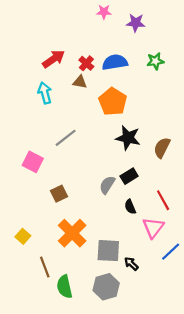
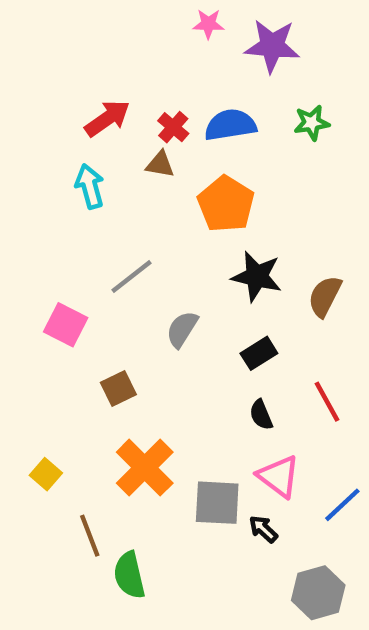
purple star: (136, 23) -> (272, 46), size x1.4
gray semicircle: (107, 185) -> (182, 329), moved
pink triangle: (153, 228) -> (279, 476), moved, turned -30
gray hexagon: (106, 287) -> (318, 593), moved

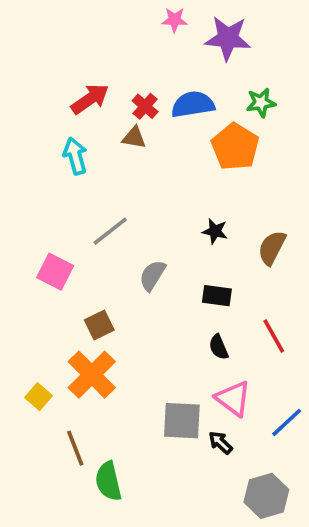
orange pentagon: (226, 204) -> (235, 147), moved
black star: (257, 276) -> (215, 231), size x0.6
black rectangle: (259, 353) -> (217, 296), turned 40
orange cross: (145, 468) -> (92, 375), moved

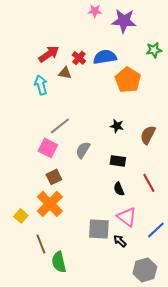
green star: (261, 103) -> (154, 50), moved
brown triangle: (134, 138) -> (65, 73), moved
pink square: (55, 272) -> (48, 148), moved

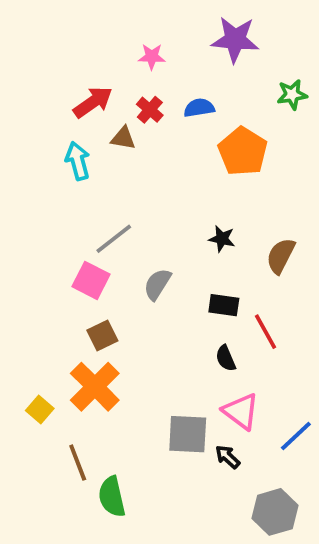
pink star: (95, 11) -> (152, 57), moved
blue semicircle: (105, 57) -> (199, 108), size x0.7
red line: (149, 183) -> (266, 332), moved

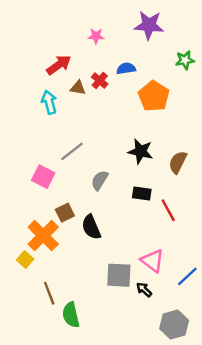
red cross: (150, 110) -> (100, 81), moved
black star: (222, 239) -> (141, 151), size x1.5
pink square: (91, 280) -> (43, 177), moved
black semicircle: (226, 358) -> (91, 227), moved, size x1.5
orange cross: (95, 387) -> (43, 236), moved

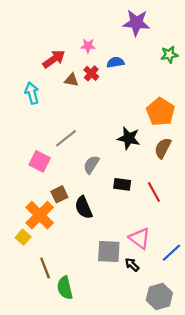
pink star: (96, 36) -> (88, 46), moved
orange pentagon: (154, 96) -> (161, 112), moved
cyan arrow: (49, 102) -> (32, 93), moved
black rectangle: (142, 193) -> (122, 184), moved

